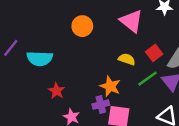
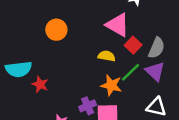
pink triangle: (131, 21) -> (118, 25), moved
orange star: (110, 86) -> (111, 85), moved
red star: (56, 91) -> (40, 84), moved

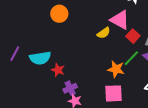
orange circle: (56, 30) -> (59, 14), moved
yellow semicircle: (107, 56) -> (104, 33), moved, turned 136
purple cross: (88, 106) -> (70, 88), moved

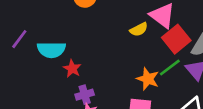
red square: (133, 36) -> (176, 39), size x1.5

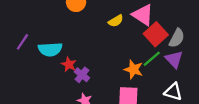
yellow semicircle: (139, 29) -> (116, 21), moved
purple cross: (85, 95) -> (82, 75), moved, turned -32

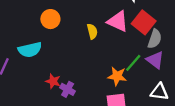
yellow semicircle: (116, 21) -> (92, 31), turned -64
red square: (156, 34) -> (144, 22), moved
cyan semicircle: (50, 49) -> (30, 50), moved

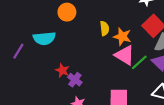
pink triangle: (118, 21) -> (125, 55), moved
orange star: (117, 76) -> (122, 37), moved

